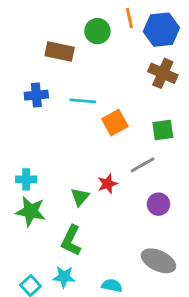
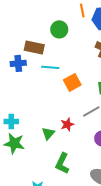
green circle: (97, 31) -> (59, 29), moved
brown rectangle: (60, 51) -> (34, 47), moved
green L-shape: (71, 240) -> (62, 163), moved

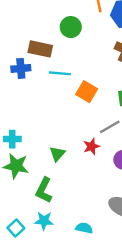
orange square: (72, 82) -> (87, 92), turned -30
red star: (67, 124) -> (91, 146), moved
green L-shape: (62, 163) -> (44, 190), moved

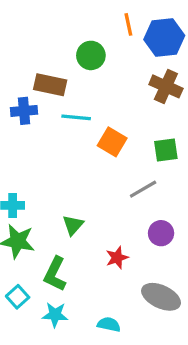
red star: (91, 146) -> (117, 258), moved
cyan square: (16, 228) -> (18, 297), moved

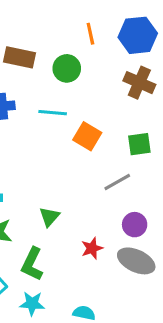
orange line: (128, 24) -> (90, 34), moved
green circle: (91, 55) -> (67, 68), moved
brown rectangle: (50, 85) -> (19, 57), moved
gray ellipse: (161, 297) -> (136, 261), moved

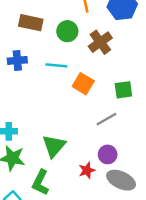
brown cross: (139, 83) -> (100, 42), moved, turned 30
green triangle: (49, 217) -> (54, 146), size x1.5
purple circle: (135, 225) -> (108, 154), moved

